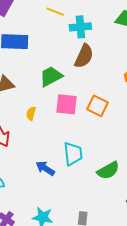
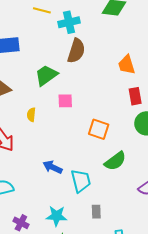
pink square: (66, 104) -> (65, 101), size x0.7
orange square: (97, 106) -> (99, 129), moved
cyan trapezoid: (73, 154) -> (81, 181), moved

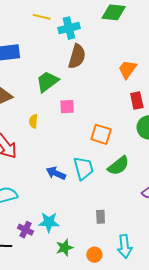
orange trapezoid: (127, 65) -> (128, 69), turned 55
cyan trapezoid: (81, 181) -> (83, 168), moved
cyan star: (56, 216) -> (49, 222), moved

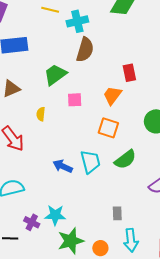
orange trapezoid: (128, 69) -> (112, 95), moved
red rectangle: (137, 100) -> (129, 73), moved
gray rectangle: (101, 217) -> (117, 213), moved
green star: (65, 248) -> (71, 241), size x1.5

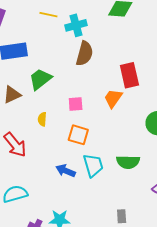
red rectangle: (129, 73) -> (129, 75), size x1.4
green trapezoid: (55, 75) -> (40, 79), moved
orange square: (108, 128) -> (78, 135), moved
green semicircle: (125, 159) -> (128, 162), turned 40

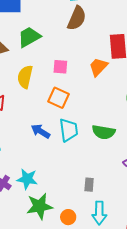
yellow semicircle: (42, 119) -> (25, 77), size x1.6

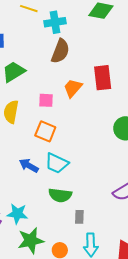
orange trapezoid: (98, 67) -> (73, 88), moved
cyan trapezoid: (69, 130) -> (57, 163), turned 125
green semicircle: (104, 132) -> (60, 195), moved

